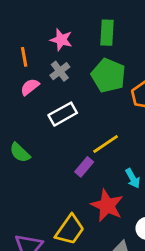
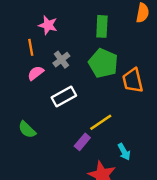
pink star: (61, 40) -> (48, 25), moved

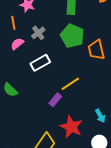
cyan arrow: (124, 152) -> (100, 116), moved

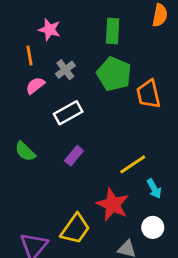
yellow line: (70, 84) -> (133, 164), moved
purple rectangle: (55, 100) -> (74, 156), moved

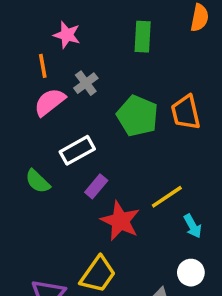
green pentagon: (114, 74) -> (138, 116), moved
pink semicircle: (35, 85) -> (50, 102), size x1.4
white rectangle: (68, 113) -> (77, 150), moved
red star: (113, 204) -> (120, 221), moved

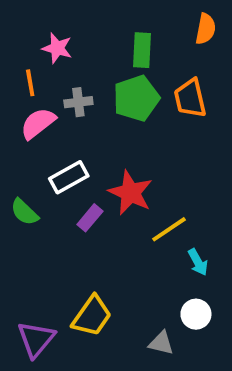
gray cross: (86, 83) -> (78, 102), turned 30
orange trapezoid: (186, 112) -> (190, 98), moved
green pentagon: (138, 116) -> (136, 98), moved, turned 30
red star: (120, 221) -> (130, 193), moved

